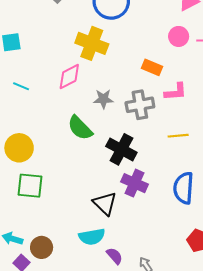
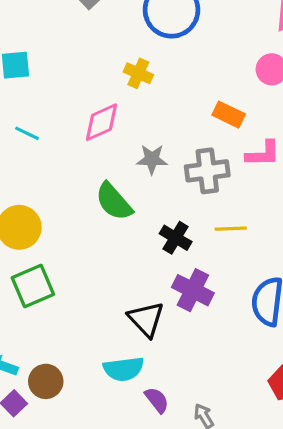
yellow cross: (92, 43) -> (138, 73), size x0.6
yellow line: (178, 136) -> (231, 229), moved
black cross: (121, 149) -> (176, 238), size x0.7
green square: (30, 186) -> (33, 286), turned -32

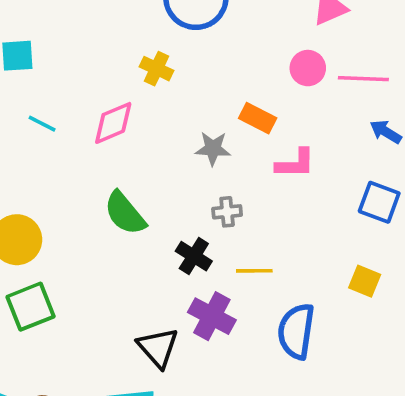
cyan line: (27, 133) -> (42, 124), moved
gray star: (152, 159) -> (213, 149), moved
gray cross: (207, 171) -> (227, 212), moved, size x0.6
yellow line: (231, 229) -> (254, 271), moved

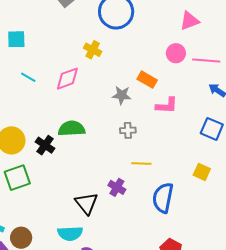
green semicircle: (125, 213) -> (72, 129), turned 124
black cross: (194, 256) -> (45, 145), moved
purple cross: (212, 316) -> (117, 187), size x0.7

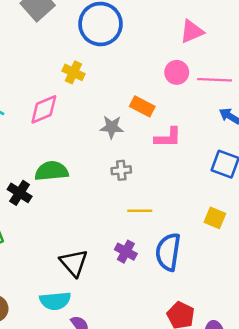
purple cross: (117, 187) -> (126, 252), moved

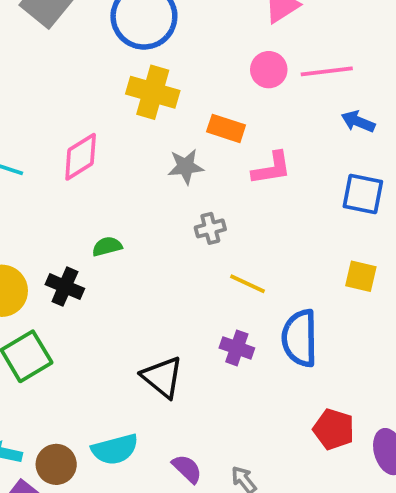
yellow cross: (73, 72) -> (153, 92), moved, size x1.5
green semicircle: (52, 171) -> (107, 246), size x0.6
yellow line: (140, 211) -> (248, 284), turned 35
cyan semicircle: (55, 301) -> (115, 449), moved

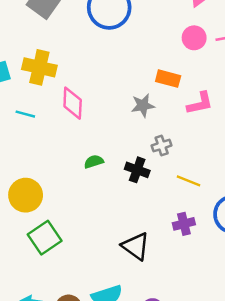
yellow cross: (153, 92) -> (39, 67), moved
pink diamond: (81, 157) -> (73, 103), turned -52
black cross: (65, 287) -> (137, 170), moved
purple cross: (237, 348) -> (184, 224), turned -30

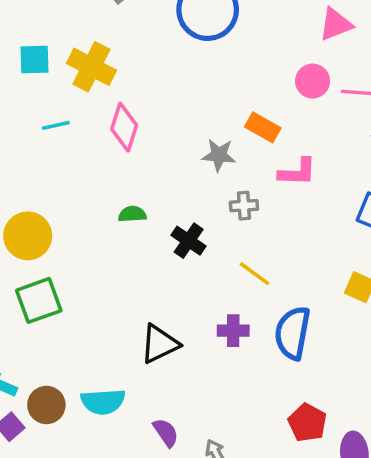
cyan line: (25, 114) -> (56, 125), turned -42
gray cross: (162, 146) -> (244, 206), moved
black triangle: (136, 246) -> (160, 344), turned 44

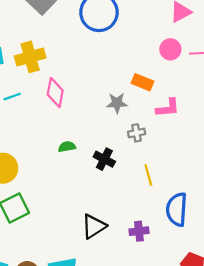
yellow cross: (91, 67) -> (30, 57), turned -36
yellow line: (255, 274) -> (148, 175), turned 45
purple cross: (233, 331) -> (139, 231), moved

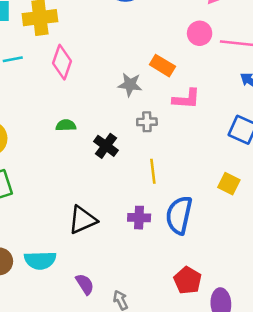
purple cross: (139, 231) -> (139, 218), moved

